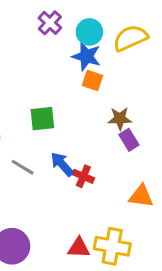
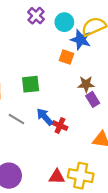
blue star: (86, 56) -> (81, 40), moved

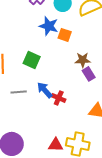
blue star: (81, 40) -> (49, 26), moved
green square: (31, 84) -> (32, 60), turned 30
gray line: (16, 119) -> (19, 92), turned -35

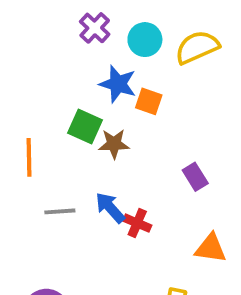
green square: (32, 60) -> (85, 126), moved
brown star: (83, 60) -> (114, 144), moved

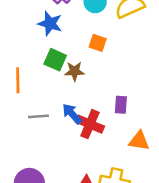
blue star: (118, 84) -> (50, 24), moved
purple rectangle: (195, 177) -> (121, 105), moved, turned 36
red cross: (137, 223) -> (90, 124), size x1.5

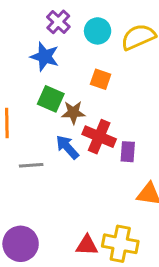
blue arrow: (72, 114) -> (67, 147), moved
red cross: (90, 124) -> (99, 137), moved

